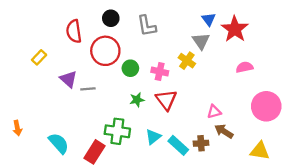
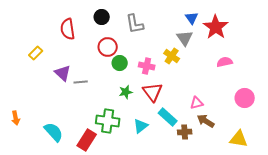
red circle: (105, 51) -> (108, 47), moved, size x0.7
pink circle: (266, 106) -> (245, 98), size x0.7
cyan rectangle: (178, 145) -> (168, 117), moved

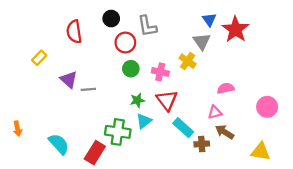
red circle: (108, 47) -> (125, 43), moved
pink semicircle: (225, 62) -> (226, 88), moved
cyan triangle: (141, 126) -> (144, 121), moved

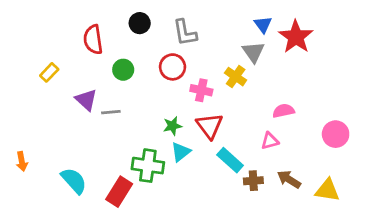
red circle: (125, 43) -> (173, 67), moved
green circle: (131, 69) -> (123, 70), moved
brown arrow: (225, 132) -> (289, 179), moved

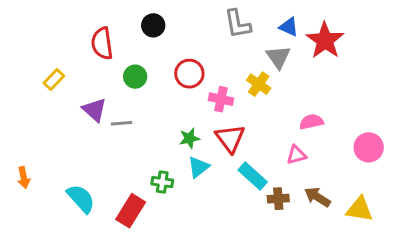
blue triangle: (263, 24) -> (289, 27), turned -30
gray L-shape: (185, 33) -> (238, 24), moved
green cross: (148, 166) -> (162, 182), size x0.6

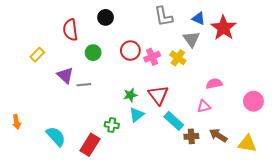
pink cross: (221, 99) -> (152, 57), moved, turned -35

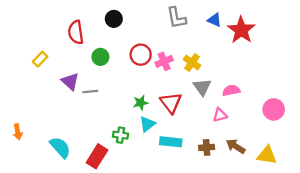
gray triangle: (191, 39) -> (202, 87), moved
cyan rectangle: (174, 121) -> (171, 142), moved, turned -36

